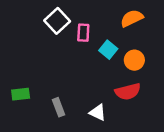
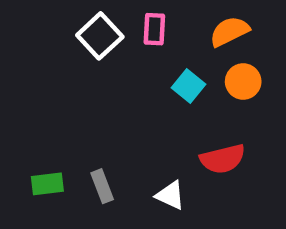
pink rectangle: (83, 33) -> (154, 29), moved
orange circle: (134, 60) -> (243, 81), moved
green rectangle: (21, 94) -> (47, 184), moved

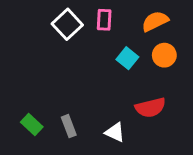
green rectangle: (47, 184) -> (32, 124), turned 50

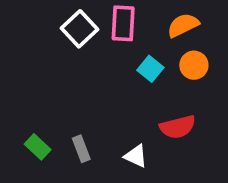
pink rectangle: (104, 20) -> (123, 23), size x1.4

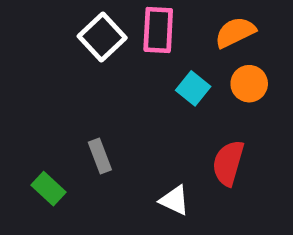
red semicircle: (178, 127) -> (228, 163), turned 120
gray rectangle: (81, 149) -> (100, 156), moved

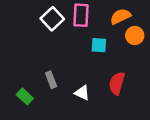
orange circle: (249, 84) -> (135, 36), moved
cyan square: (193, 88) -> (99, 45), turned -35
white triangle: (174, 200) -> (82, 93), moved

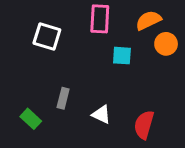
white square: (52, 19) -> (47, 37), moved, turned -30
gray rectangle: (51, 80) -> (63, 98), turned 35
red semicircle: (117, 83) -> (144, 125), moved

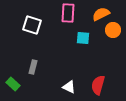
gray rectangle: (63, 98) -> (33, 67), moved
white triangle: (101, 114) -> (69, 87), moved
green rectangle: (31, 119) -> (13, 84), moved

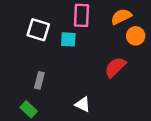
cyan square: (83, 38) -> (68, 39), moved
green rectangle: (13, 84) -> (29, 109), moved
red semicircle: (98, 85) -> (115, 67), moved, turned 30

